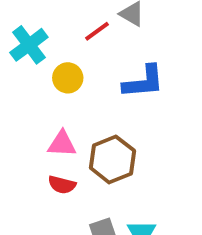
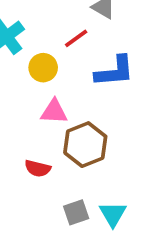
red line: (97, 31) -> (76, 38), moved
pink triangle: (62, 144) -> (54, 112), moved

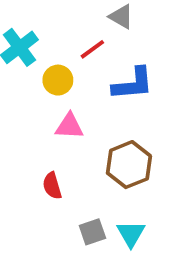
brown hexagon: (85, 145) -> (129, 165), moved
red semicircle: (38, 168) -> (52, 186), turned 60

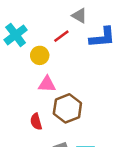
blue L-shape: (133, 84) -> (102, 37), moved
brown hexagon: (129, 165) -> (67, 108), moved

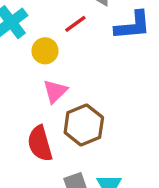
pink triangle: (47, 84) -> (55, 91), turned -48
red semicircle: (36, 122) -> (40, 144), size x1.5

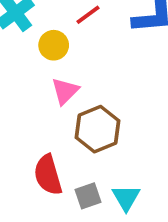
red semicircle: (40, 144) -> (48, 175), moved

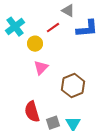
brown hexagon: (97, 129) -> (73, 86), moved

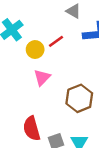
red line: (53, 28) -> (56, 41), moved

